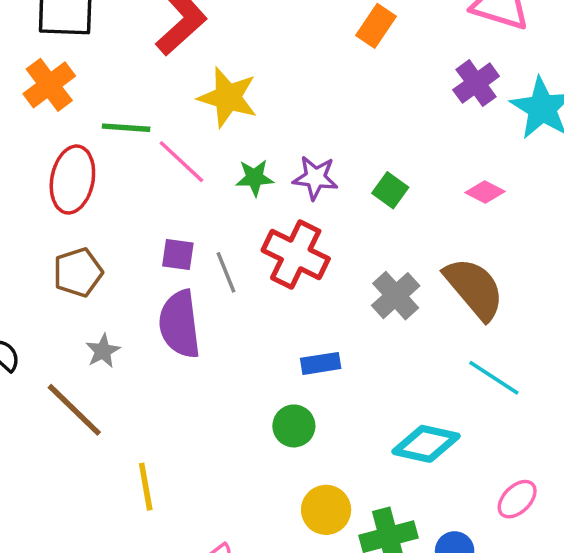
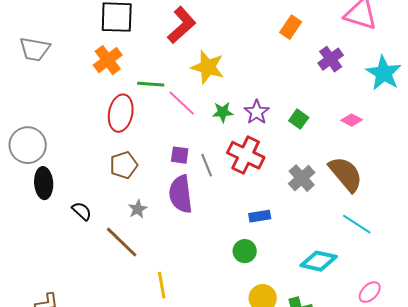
purple cross: (476, 83) -> (331, 59), moved
purple star: (315, 178) -> (257, 112), turned 30

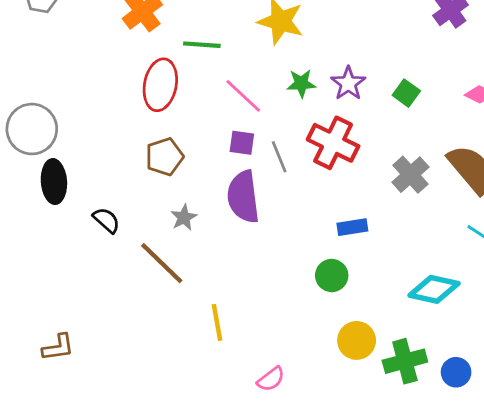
pink line: (182, 103) -> (243, 96), moved

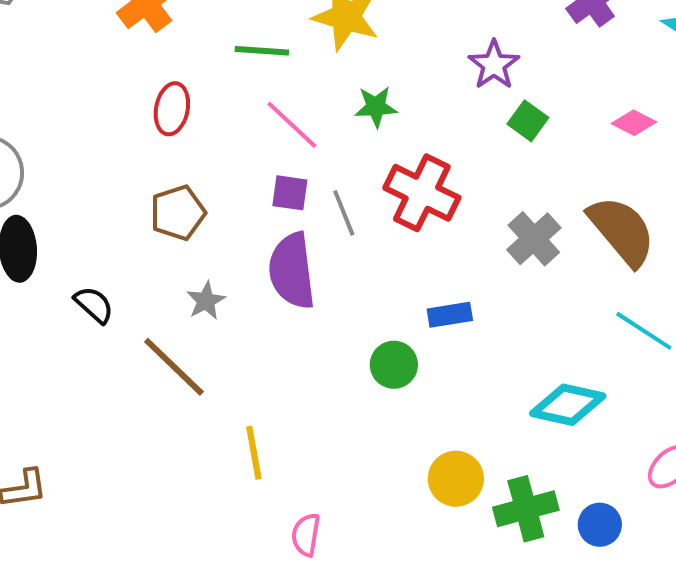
green line: (202, 45) -> (262, 51), moved
purple star: (348, 83) -> (494, 65), moved
red ellipse: (160, 85) -> (172, 109), size x0.7
green circle: (332, 275) -> (394, 365), moved
pink semicircle: (271, 379) -> (306, 535), moved, turned 136

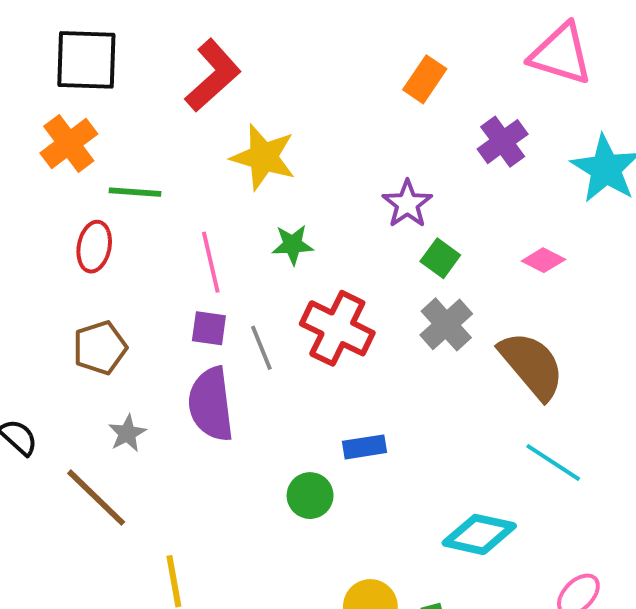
green line: (262, 51) -> (135, 192), moved
pink line: (292, 125) -> (211, 262), turned 34
gray cross: (534, 239) -> (446, 324), moved

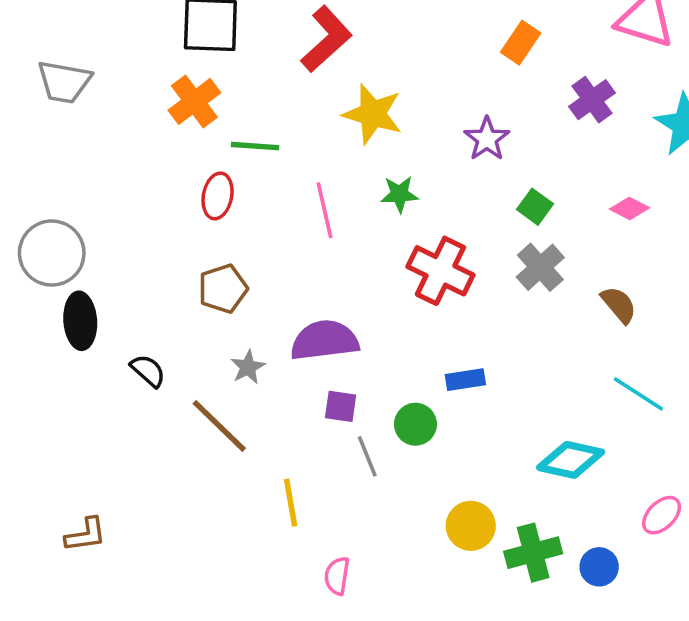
purple star: (407, 204) -> (487, 139), moved
purple square: (209, 328) -> (341, 406), moved
gray line: (261, 348) -> (367, 456), moved
brown semicircle: (532, 365) -> (619, 305), size x0.6
purple semicircle: (211, 404) -> (325, 340), turned 90

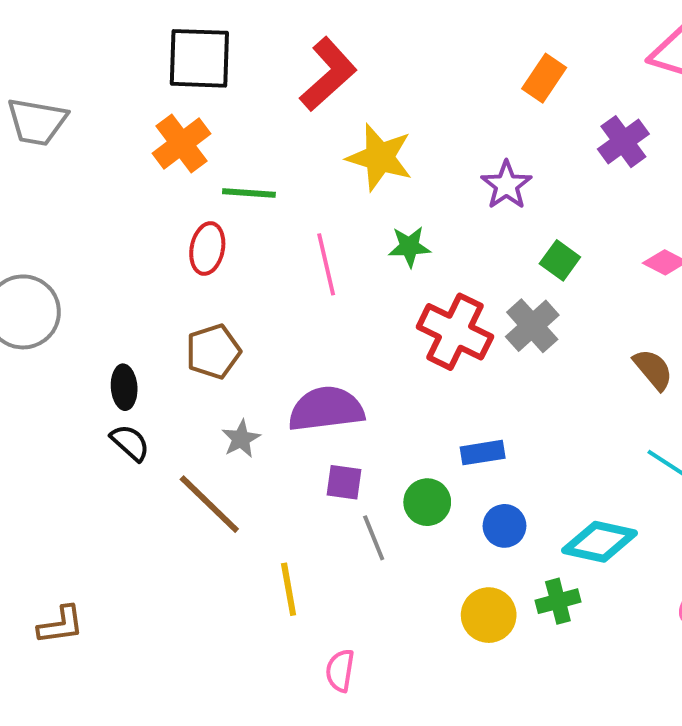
gray cross: (540, 267) -> (532, 326), moved
black ellipse: (80, 321) -> (124, 387), moved, size x0.7
green cross: (533, 553) -> (558, 601), moved, size x0.7
blue circle: (599, 567) -> (504, 526), moved

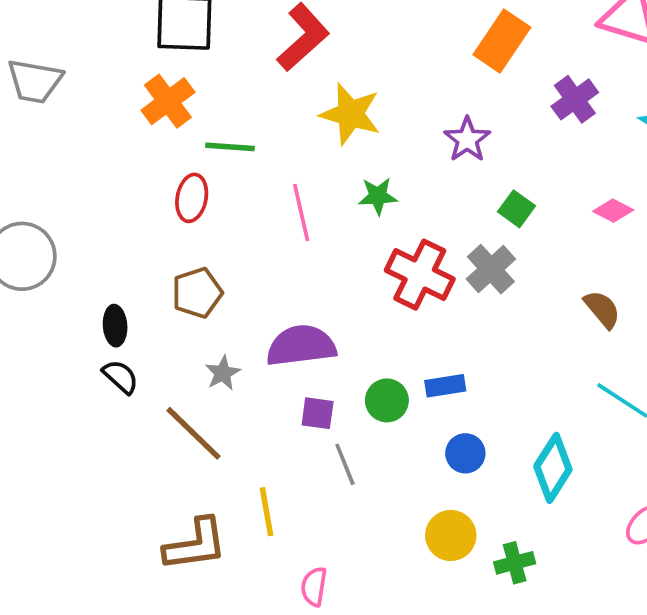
orange rectangle: (544, 78) -> (502, 41), size x1.4
green circle: (427, 502) -> (387, 400), moved
cyan diamond: (600, 542) -> (553, 468), turned -70
green cross: (558, 601) -> (515, 563), moved
brown L-shape: (61, 625) -> (195, 545), moved, size x1.5

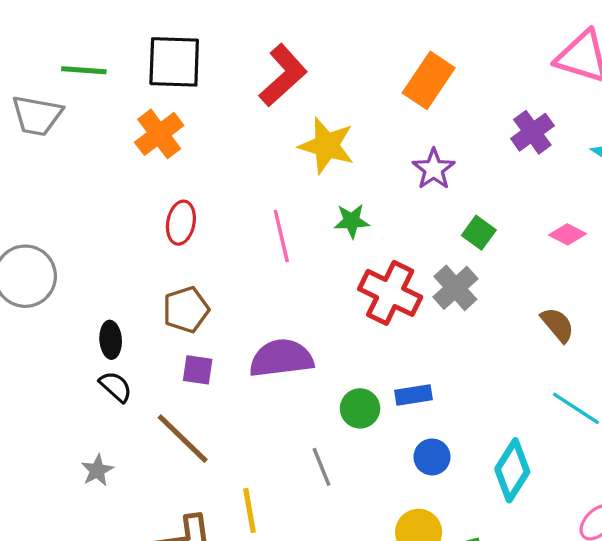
orange rectangle: (502, 41) -> (429, 80), moved
green line: (230, 147) -> (84, 70), moved
gray star: (223, 373) -> (97, 470), moved
purple square: (318, 413) -> (198, 370), moved

